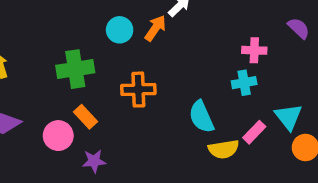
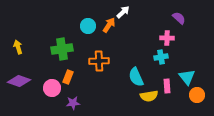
purple semicircle: (299, 28) -> (179, 18), moved
orange rectangle: (85, 117) -> (68, 77), turned 64
pink rectangle: (254, 132) -> (167, 86), turned -48

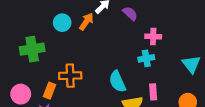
purple semicircle: (179, 18) -> (130, 13), moved
orange cross: (99, 61) -> (70, 76), moved
orange rectangle: (68, 77) -> (49, 91), moved
cyan triangle: (187, 77) -> (191, 64), moved

